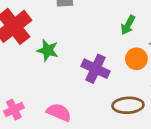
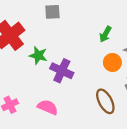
purple cross: (96, 69) -> (62, 71), moved
brown ellipse: (128, 105) -> (105, 101), turned 65

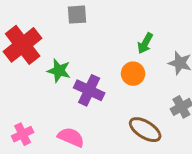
orange circle: (112, 62) -> (133, 74), moved
brown ellipse: (105, 101) -> (145, 130), turned -30

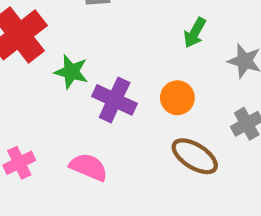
orange circle: (133, 74) -> (177, 98), moved

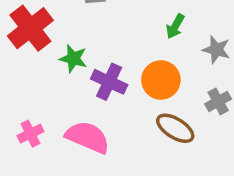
orange circle: (177, 98) -> (161, 80), size x1.4
pink semicircle: (89, 167) -> (88, 137), size x1.4

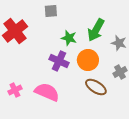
green arrow: (175, 26) -> (96, 30), size x1.6
green star: (73, 59) -> (69, 38), moved

